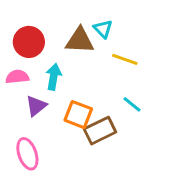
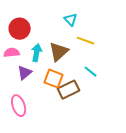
brown triangle: (80, 40) -> (59, 52), moved, turned -45

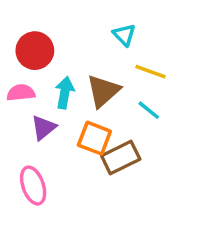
cyan line: (91, 72) -> (149, 110), moved

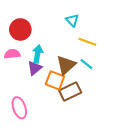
brown triangle: (103, 91) -> (66, 65), moved
purple triangle: (44, 128) -> (35, 68), moved

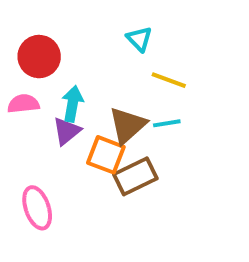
cyan line: (86, 64) -> (167, 123), turned -48

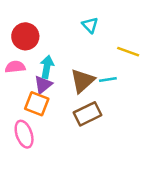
yellow line: (169, 80) -> (128, 52), moved
orange square: (106, 155) -> (37, 104), moved

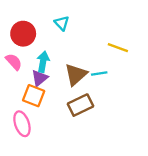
cyan triangle: (90, 25) -> (62, 23), moved
pink semicircle: (15, 67) -> (14, 62), turned 54

